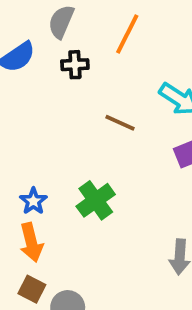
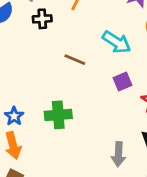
green cross: (96, 200) -> (58, 115), turned 32

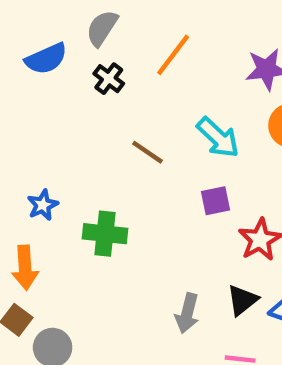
black cross: (42, 19) -> (109, 79), turned 30
blue star: (14, 116) -> (43, 205), moved

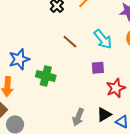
blue star: (43, 205) -> (19, 59), size x1.5

